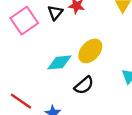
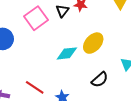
black semicircle: (84, 85) -> (100, 80), moved

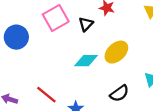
black triangle: (62, 11) -> (86, 24), moved

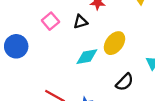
pink square: (56, 18) -> (50, 21), size x0.7
black triangle: (86, 24) -> (80, 22), turned 40

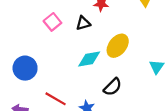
blue circle: (16, 46) -> (25, 68), moved
black semicircle: (125, 82) -> (113, 87), moved

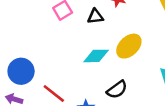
blue circle: (25, 68) -> (21, 71), moved

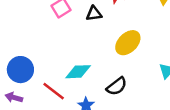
cyan diamond: (96, 56) -> (78, 72), moved

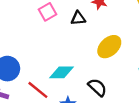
black semicircle: (117, 86) -> (97, 87), turned -102

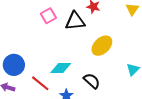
black triangle: (78, 18) -> (75, 21), size x1.5

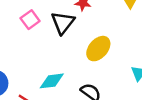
black triangle: (75, 21) -> (63, 23), turned -40

